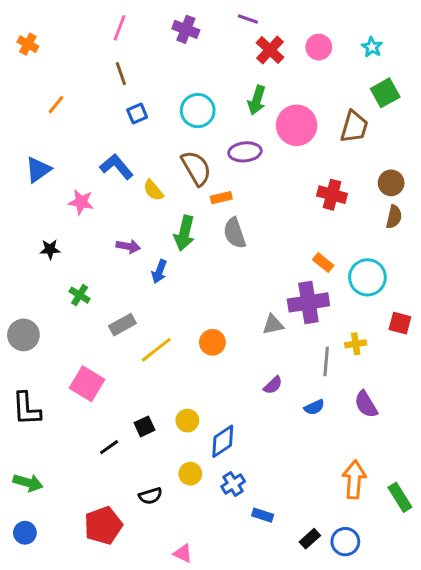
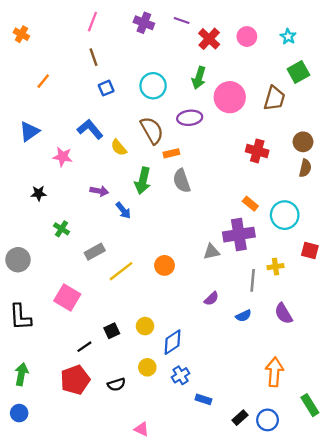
purple line: (248, 19) -> (182, 20), moved
blue arrow: (159, 271) -> (123, 210), turned -60
green arrow: (28, 483) -> (21, 374), turned -95
green rectangle: (400, 497) -> (310, 405), moved
red pentagon: (103, 525) -> (75, 380), moved

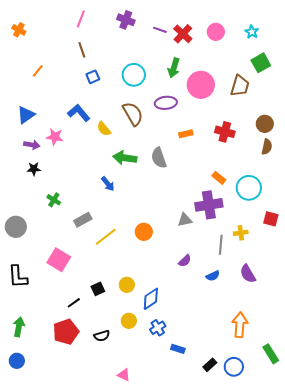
purple line: (182, 20) -> (160, 30), moved
orange rectangle: (171, 153) -> (186, 134), moved
green arrow: (143, 181) -> (125, 158), turned 85
purple arrow: (99, 191) -> (32, 145), moved

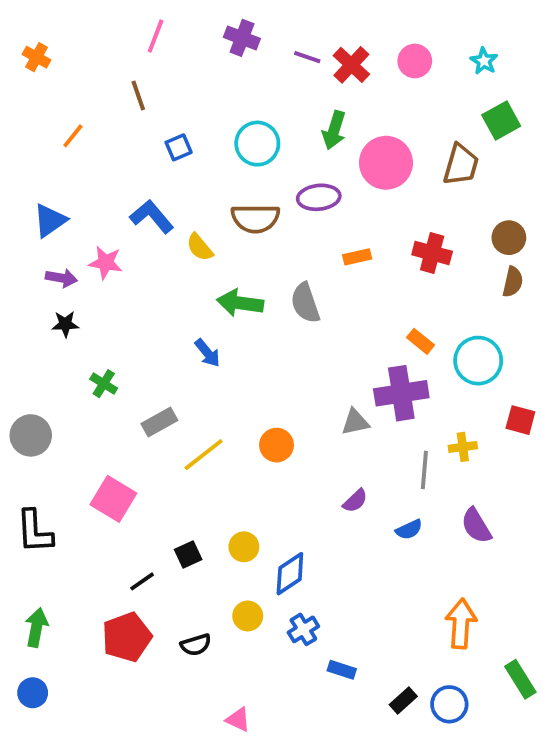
brown line: (82, 50) -> (138, 96), moved
brown semicircle: (133, 114) -> (255, 218), turned 120

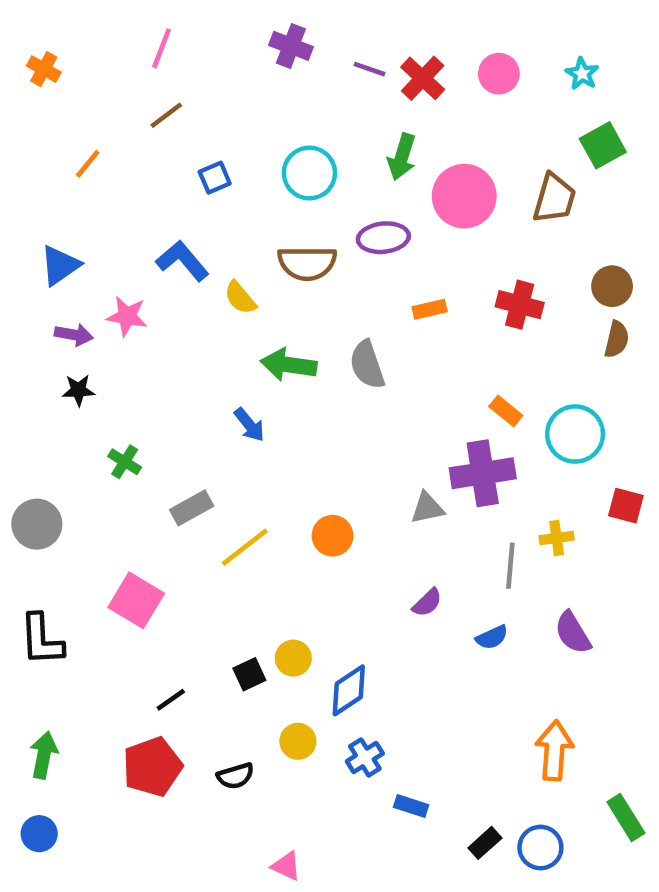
pink line: (156, 36) -> (162, 48), moved
brown line: (138, 96) -> (166, 115), turned 72
black square: (188, 555) -> (249, 674), moved

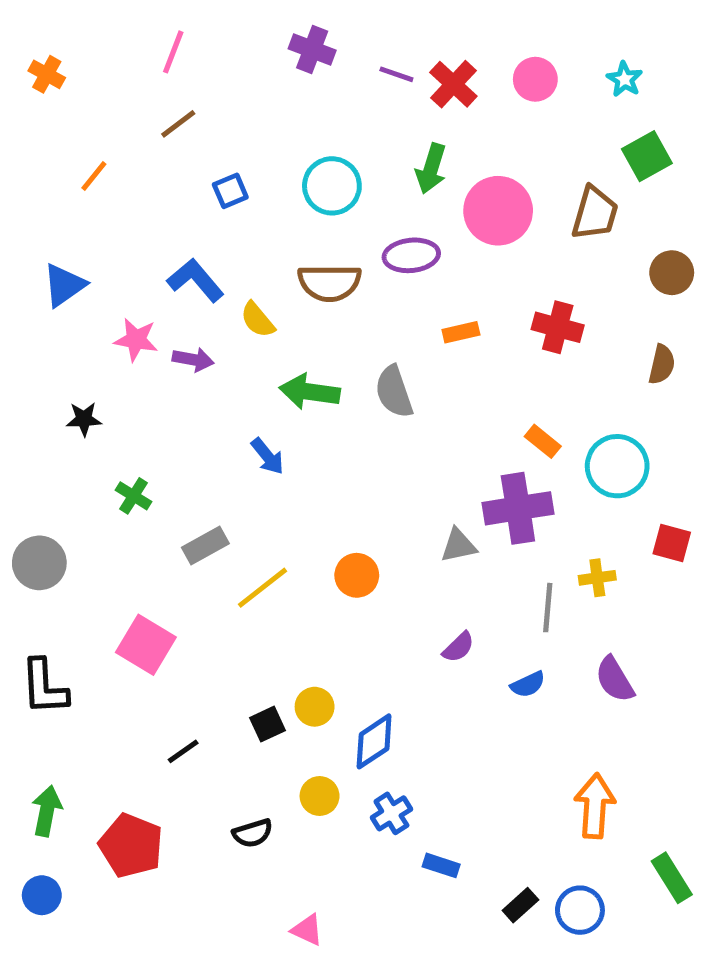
brown circle: (612, 286) -> (672, 273), moved
purple arrow: (74, 335) -> (193, 360), moved
red pentagon: (152, 767) -> (131, 846), moved, turned -30

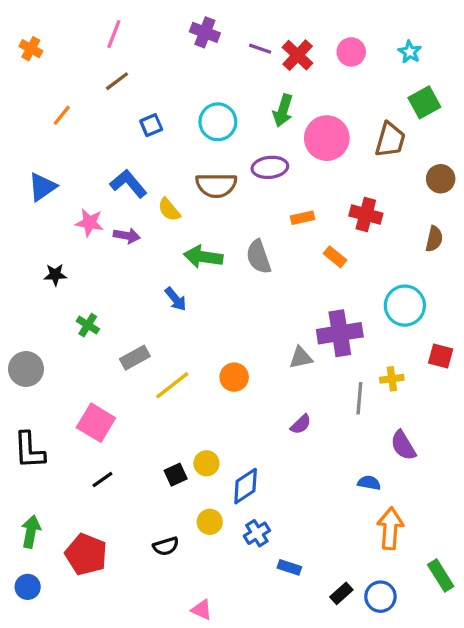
orange rectangle: (543, 441) -> (335, 257), moved
blue semicircle: (528, 684) -> (369, 483), moved, turned -145
black line: (183, 751) -> (102, 480), moved

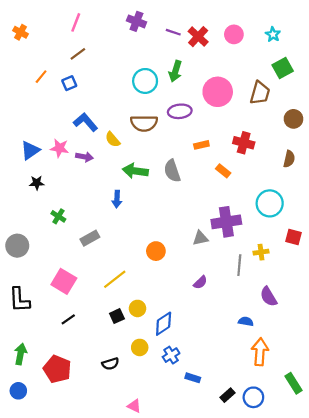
green arrow: (283, 110) -> (175, 71), moved
blue square: (151, 125) -> (69, 83), moved
blue triangle: (42, 187) -> (30, 150), moved
blue arrow: (176, 299) -> (117, 199), turned 42
yellow line: (172, 385) -> (115, 279), moved

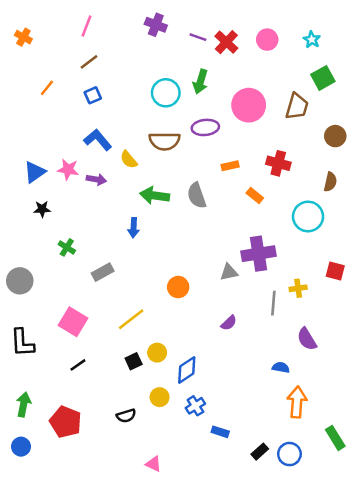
blue square: (69, 83) -> (93, 95), moved
cyan circle: (270, 203) -> (308, 217), moved

